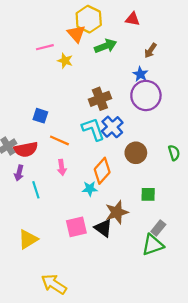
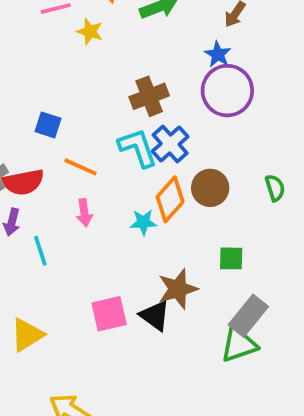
orange diamond: (102, 171) -> (170, 199), moved
cyan star: (90, 189) -> (143, 222), moved
gray rectangle: (158, 228) -> (248, 316), size x1.5

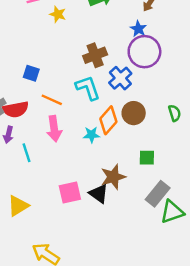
blue cross: (170, 144) -> (120, 78), moved
pink arrow: (84, 213) -> (54, 129), size x1.5
green triangle: (239, 344) -> (172, 212), moved

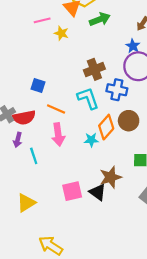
blue cross: (120, 78) -> (117, 90), turned -36

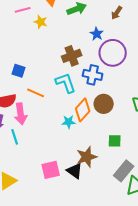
blue star: (133, 46) -> (97, 34), moved
pink arrow: (58, 135) -> (21, 114), moved

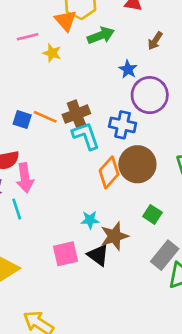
brown cross: (72, 56) -> (76, 114), moved
orange line: (36, 93) -> (45, 117), moved
brown circle: (104, 104) -> (137, 164), size x1.4
cyan star: (69, 122) -> (90, 220), moved
green square: (115, 141) -> (152, 214), turned 32

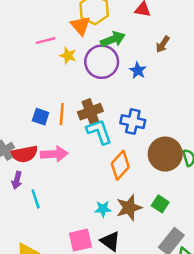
purple circle: (150, 95) -> (102, 62), moved
orange line: (45, 117) -> (62, 114), turned 70
brown circle: (137, 164) -> (165, 154), moved
pink arrow: (25, 178) -> (54, 154), moved, turned -85
brown star: (114, 236) -> (129, 208), moved

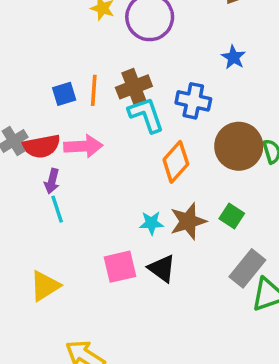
blue star: (138, 70) -> (233, 57), moved
blue square: (41, 117) -> (64, 94), turned -35
purple arrow: (17, 180) -> (52, 181), moved

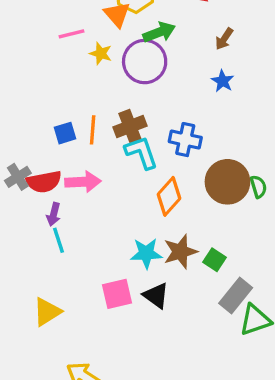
blue star: (233, 57) -> (223, 81), moved
green square: (232, 216) -> (214, 260), moved
cyan star: (151, 223) -> (146, 253), size x1.4

